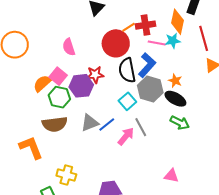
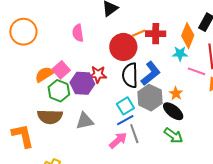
pink line: (157, 43) -> (196, 71), moved
pink semicircle: (69, 47) -> (78, 33), moved
blue line: (107, 125) -> (125, 120), moved

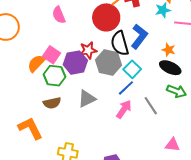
gray hexagon: (150, 98) -> (108, 62), moved
cyan square: (125, 106) -> (132, 69), moved
brown semicircle: (50, 117) -> (52, 103), size x0.7
gray line: (134, 134) -> (151, 106), moved

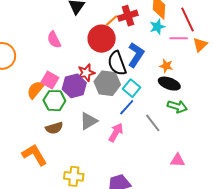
pink arrow: (124, 109) -> (116, 132), moved

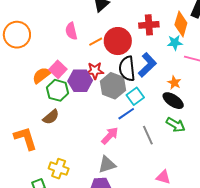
orange line: (112, 21) -> (96, 42), moved
gray triangle: (89, 121) -> (107, 165), moved
brown semicircle: (54, 128) -> (51, 117), turned -36

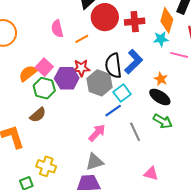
red circle: (118, 41) -> (105, 17), moved

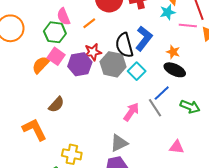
green hexagon: (44, 88) -> (55, 32), moved
blue line: (113, 111) -> (162, 93), moved
green arrow: (163, 121) -> (190, 107), moved
pink arrow: (97, 133) -> (131, 112), moved

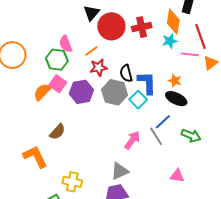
blue L-shape: (144, 38) -> (147, 83), moved, turned -40
black semicircle: (124, 45) -> (126, 73), size x0.7
red star: (93, 52) -> (99, 67), moved

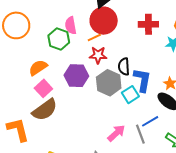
red circle: (111, 26) -> (104, 21), moved
pink square: (58, 84) -> (43, 88), moved
brown semicircle: (57, 132) -> (45, 110), size x1.5

